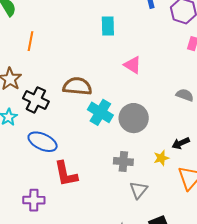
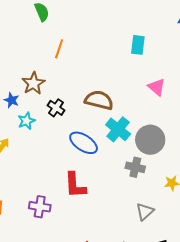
black cross: (36, 100) -> (56, 108), size x0.7
blue ellipse: (43, 142) -> (84, 143), moved
gray cross: (123, 161) -> (135, 167), moved

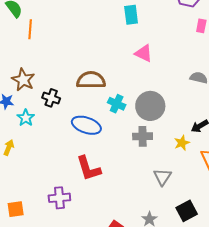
cyan rectangle: (138, 45) -> (131, 15), moved
orange line: (59, 49) -> (30, 29), moved
cyan cross: (118, 129) -> (117, 104), size x0.7

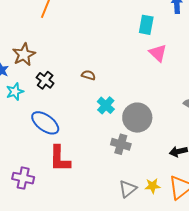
pink triangle: (144, 53) -> (158, 53), moved
brown semicircle: (91, 80) -> (88, 75), size x0.5
blue ellipse: (86, 125) -> (45, 123), moved
yellow star: (182, 143) -> (153, 186), moved

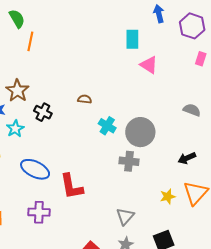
blue ellipse: (45, 123) -> (35, 169), moved
gray triangle: (128, 189) -> (125, 216), moved

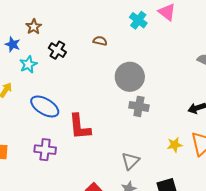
brown star: (17, 91) -> (34, 27), size x0.7
cyan cross: (107, 126) -> (138, 20), moved
gray circle: (140, 132) -> (130, 77), moved

